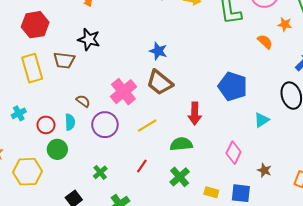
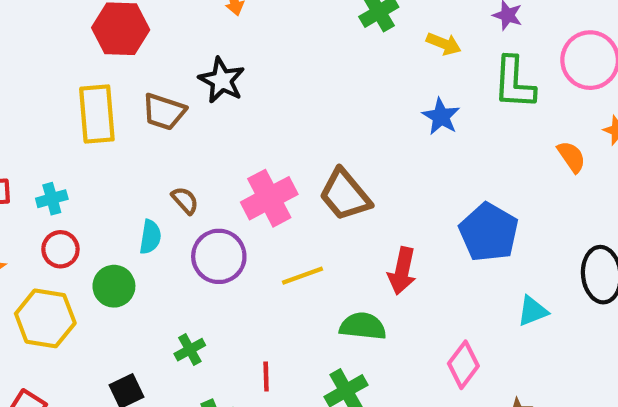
blue star: (158, 51) -> (441, 117), moved
red circle: (46, 125) -> (60, 249), moved
red line: (142, 166) -> (266, 376), moved, turned -48

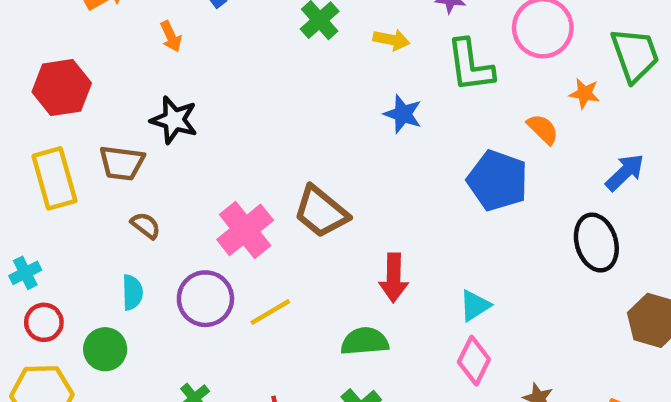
brown semicircle: (185, 200) -> (146, 225), moved
blue pentagon: (489, 232) -> (498, 181), moved
yellow line: (303, 276) -> (270, 312), moved
cyan triangle: (533, 311) -> (475, 305), moved

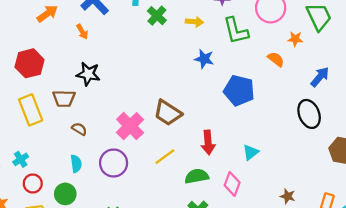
blue pentagon: (498, 181) -> (239, 91), moved
yellow line: (270, 312) -> (165, 157), moved
pink diamond: (474, 361) -> (232, 184), moved

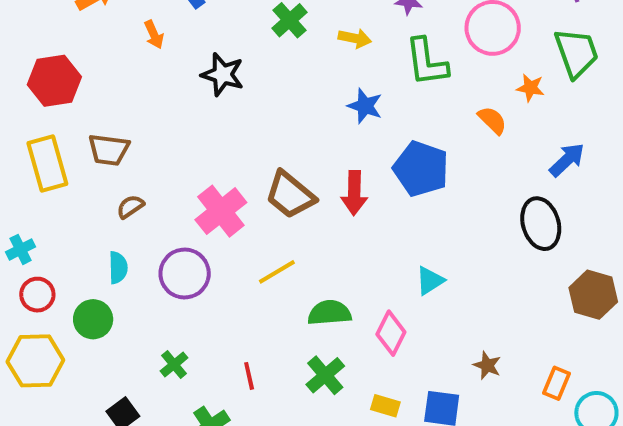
black star: (88, 74) -> (223, 75), moved
brown semicircle: (79, 129) -> (130, 207), turned -72
red arrow: (208, 142) -> (354, 193), moved

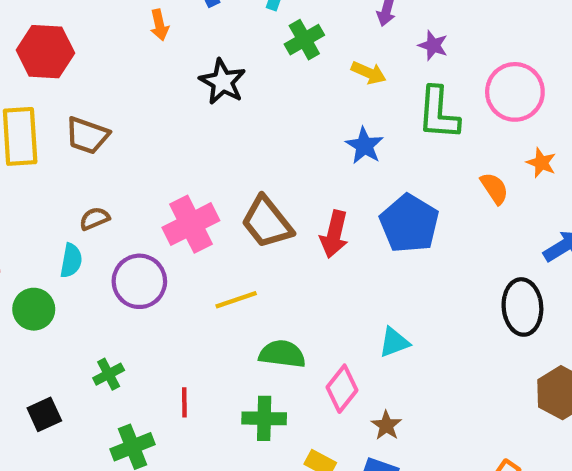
brown semicircle: (130, 207) -> (94, 219), moved
brown star: (487, 365) -> (386, 425), moved
green cross: (325, 375) -> (264, 418), turned 30

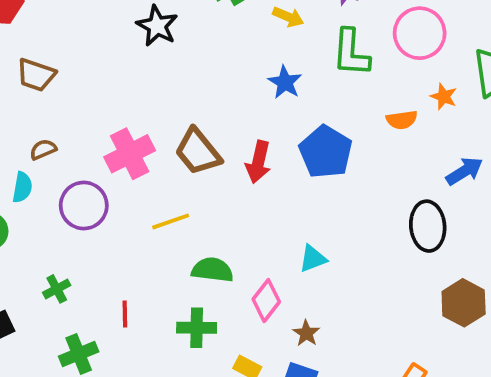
orange semicircle: (494, 188) -> (402, 120), turned 116

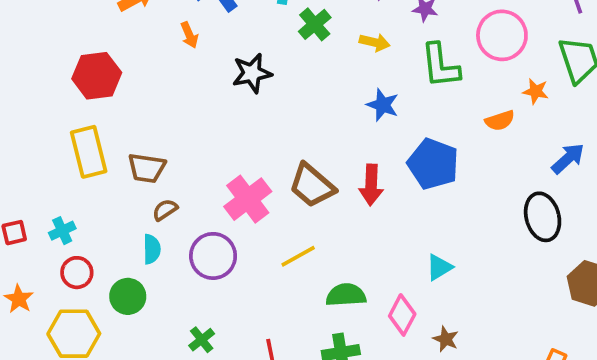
black star: (157, 26) -> (252, 73), turned -30
brown trapezoid: (36, 75) -> (147, 168), moved

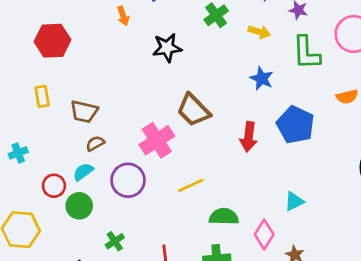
yellow rectangle: (89, 152) -> (42, 96), size x0.6
brown trapezoid: (312, 185) -> (193, 110), moved
cyan semicircle: (152, 249) -> (83, 172), turned -130
red circle: (77, 273) -> (54, 186), moved
green circle: (128, 296) -> (79, 206), moved

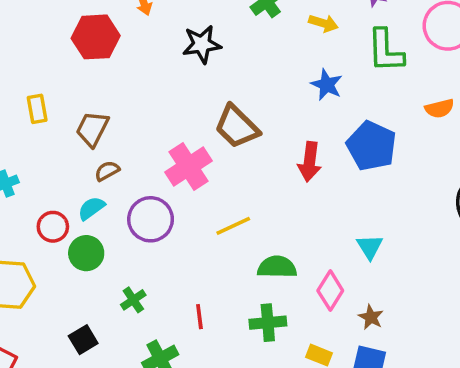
red hexagon: (52, 41) -> (96, 37), moved
brown trapezoid: (84, 112) -> (92, 129), turned 104
cyan triangle: (294, 201) -> (370, 247), turned -35

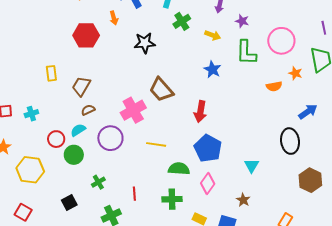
blue pentagon: (371, 146) -> (208, 148), moved
yellow line: (233, 226) -> (156, 144), turned 30
cyan triangle: (370, 247) -> (252, 166), moved
brown star: (371, 317) -> (243, 200), moved

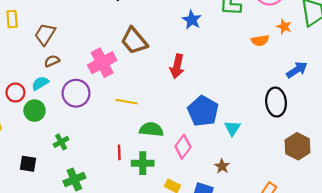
blue pentagon: (208, 148) -> (203, 111), moved
red line: (134, 194) -> (119, 152), moved
black square: (69, 203) -> (28, 164), turned 35

